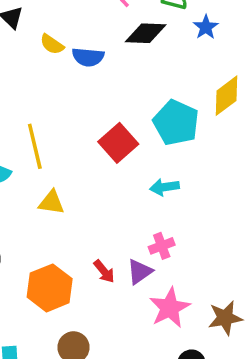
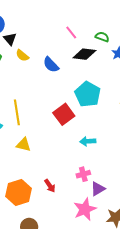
yellow semicircle: (52, 44) -> (22, 55), moved
blue semicircle: (88, 57) -> (51, 65), turned 36
cyan pentagon: (176, 123) -> (88, 94), moved
purple triangle: (140, 272) -> (98, 189), moved

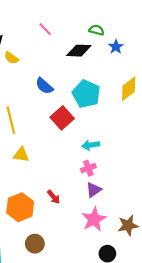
pink line: (71, 33) -> (45, 29), moved
blue semicircle: (51, 65) -> (44, 86), moved
pink cross: (83, 174) -> (88, 168), moved
purple triangle: (98, 189) -> (94, 190), moved

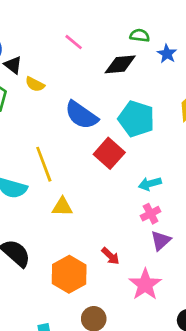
blue semicircle: (44, 86) -> (81, 115), size x1.4
pink star: (94, 219) -> (145, 285), moved

